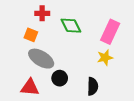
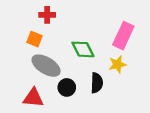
green diamond: (71, 26) -> (83, 49), moved
black semicircle: (93, 86) -> (97, 83), moved

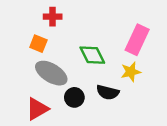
black semicircle: (97, 83) -> (108, 92), turned 102
red triangle: (33, 98) -> (37, 109), turned -35

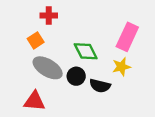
orange square: (38, 44) -> (36, 40), turned 35
black circle: (74, 97) -> (76, 76), moved
red triangle: (37, 109) -> (34, 101), turned 35

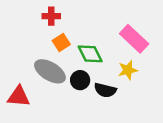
pink rectangle: (127, 37) -> (134, 39), turned -72
orange square: (36, 40) -> (61, 42), moved
red triangle: (34, 101) -> (19, 96), moved

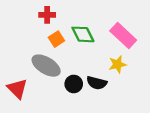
green diamond: (90, 54) -> (83, 34), moved
black circle: (80, 80) -> (74, 84), moved
red triangle: (19, 96) -> (17, 89), turned 40

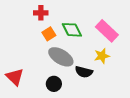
gray ellipse: (46, 66) -> (61, 57), moved
black circle: (74, 84) -> (54, 84), moved

